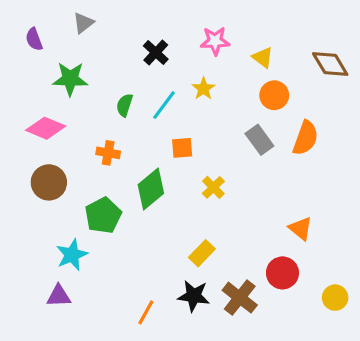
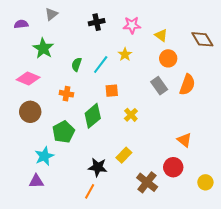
purple semicircle: (34, 39) -> (21, 24), turned 104
black cross: (156, 52) -> (97, 22), moved, turned 35
green star: (70, 79) -> (43, 48), turned 30
black star: (194, 296) -> (98, 167), moved

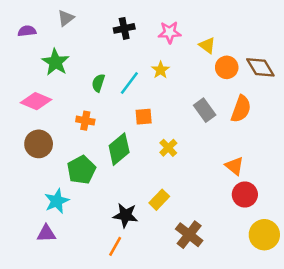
brown diamond: (202, 39) -> (260, 67), moved
orange circle: (168, 58) -> (227, 67), moved
orange triangle: (184, 140) -> (234, 166), moved
red circle: (173, 167) -> (245, 195), moved
yellow circle: (205, 182) -> (264, 235), size x1.5

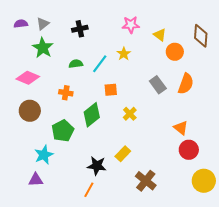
gray triangle: (66, 18) -> (43, 24), moved
black cross: (124, 28) -> (80, 29), moved
brown diamond: (260, 67) -> (201, 36), moved, turned 35
green semicircle: (98, 83) -> (76, 64), turned 64

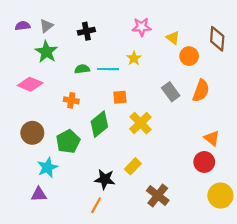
cyan line: (100, 64) -> (108, 69), turned 54
brown circle: (30, 111) -> (32, 133), moved
yellow cross: (130, 114) -> (140, 123), size x1.5
orange triangle: (181, 128) -> (212, 138), moved

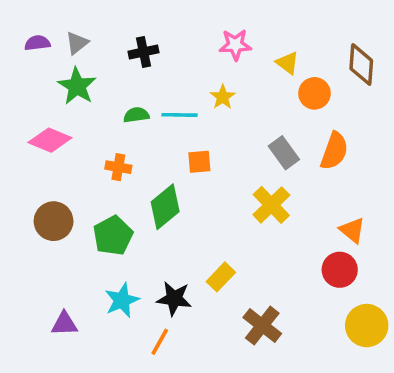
yellow cross: (140, 123) -> (271, 205), moved
cyan star: (47, 167) -> (122, 300), moved

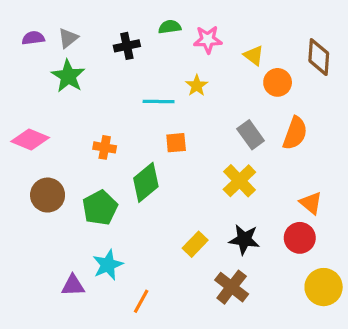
green semicircle: (136, 115) -> (170, 27), moved
pink diamond: (50, 140) -> (30, 140), moved
black star: (174, 299) -> (244, 239), moved
purple triangle: (64, 324) -> (73, 285), moved

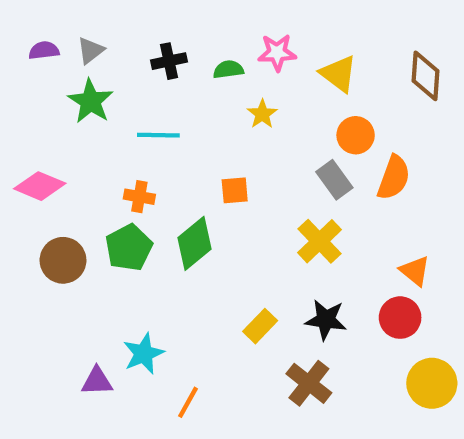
green semicircle: (170, 27) -> (228, 70), moved
yellow triangle: (254, 55) -> (339, 74), size x1.4
orange circle: (278, 82) -> (356, 135), moved
cyan line: (159, 101) -> (158, 135), moved
green pentagon: (100, 208) -> (129, 248), moved

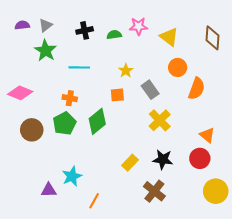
yellow star: (262, 114) -> (126, 71), moved
gray rectangle: (334, 180) -> (150, 90), moved

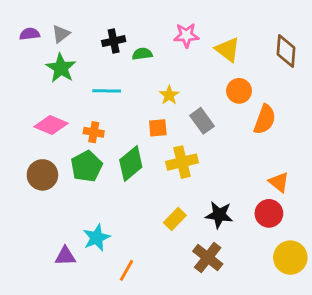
green semicircle: (114, 35) -> (142, 54), moved
pink diamond: (20, 93) -> (51, 125), moved
yellow cross: (160, 120) -> (182, 162), moved, turned 30

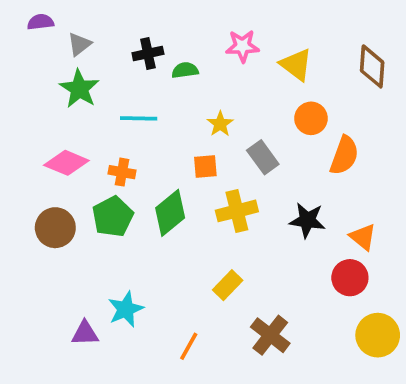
purple semicircle: (30, 34) -> (40, 22), moved
black star: (219, 215) -> (307, 220), moved
orange line: (126, 270) -> (189, 346), moved

